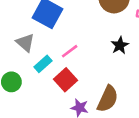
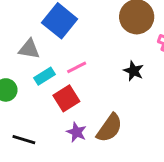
gray triangle: (25, 43) -> (29, 49), turned -42
black star: (120, 45) -> (134, 71), turned -30

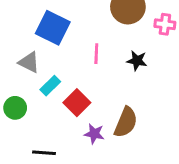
gray triangle: (29, 49) -> (29, 62), turned 30
pink line: (77, 67) -> (96, 54), moved, turned -48

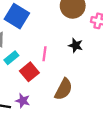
pink line: (96, 54) -> (44, 54), moved
purple star: (94, 134) -> (23, 101), moved

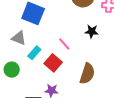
pink line: (44, 54) -> (64, 44), turned -40

